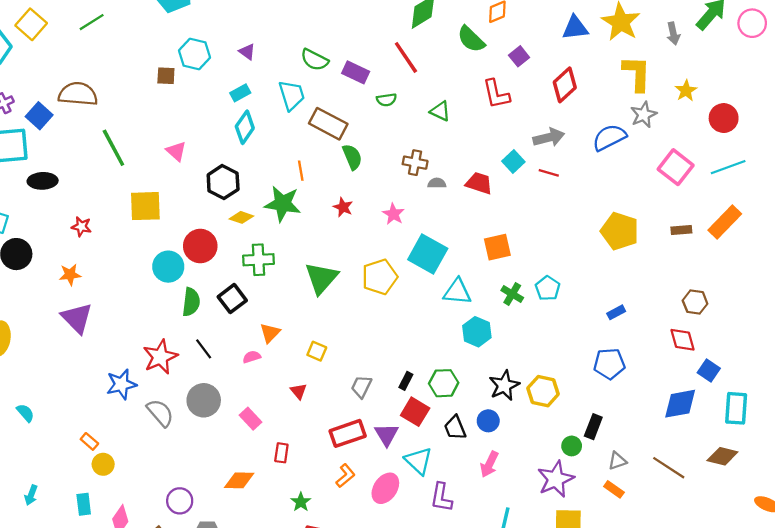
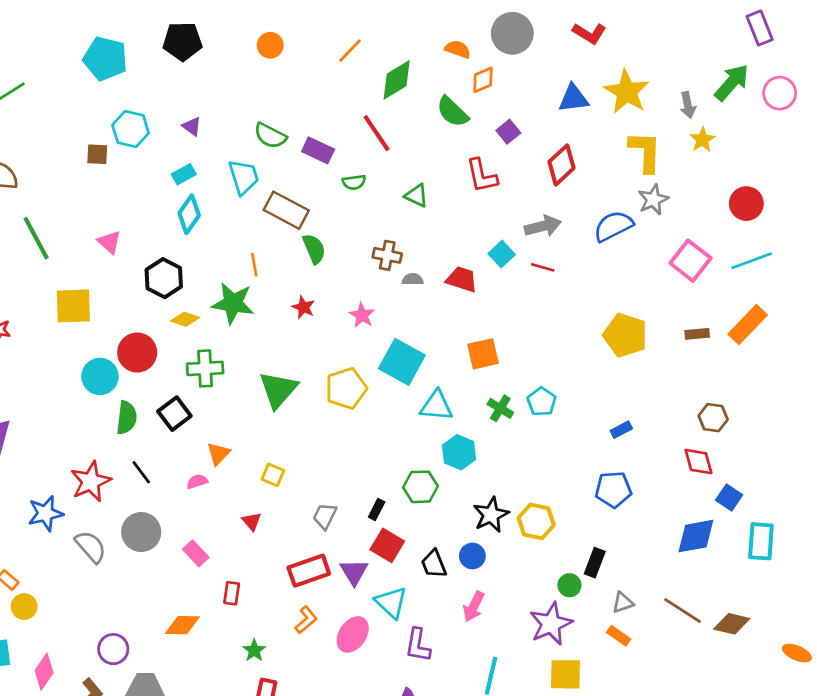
yellow star: (686, 91) -> (702, 140), moved
green hexagon: (444, 383) -> (420, 487), moved
brown diamond: (722, 456) -> (732, 624), moved

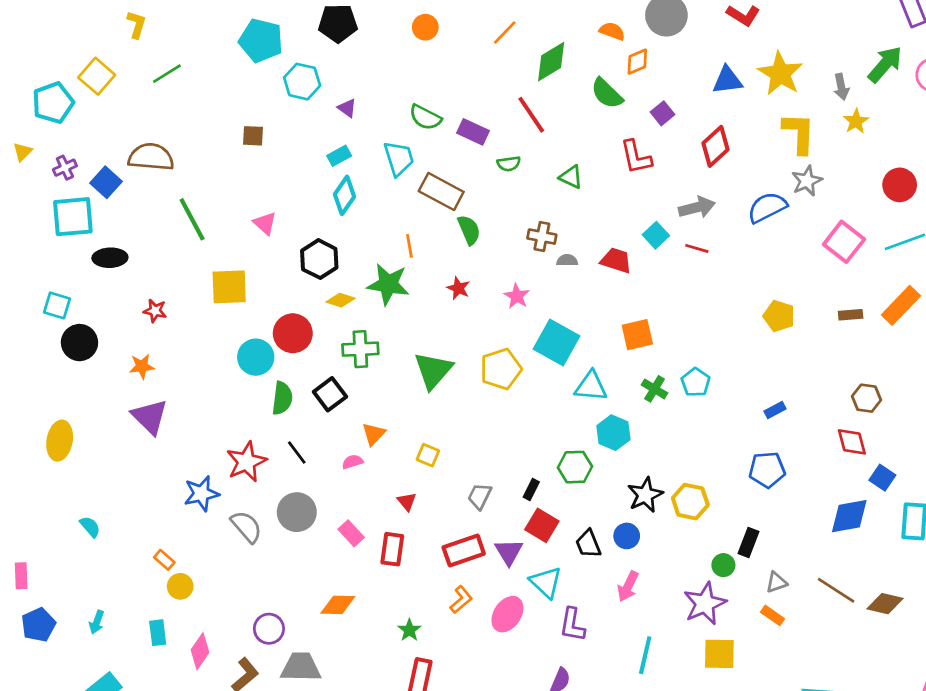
cyan hexagon: (131, 129) -> (302, 82), moved
yellow pentagon: (625, 335) -> (779, 316), size x0.7
red rectangle: (232, 593) -> (392, 549), moved, size x1.4

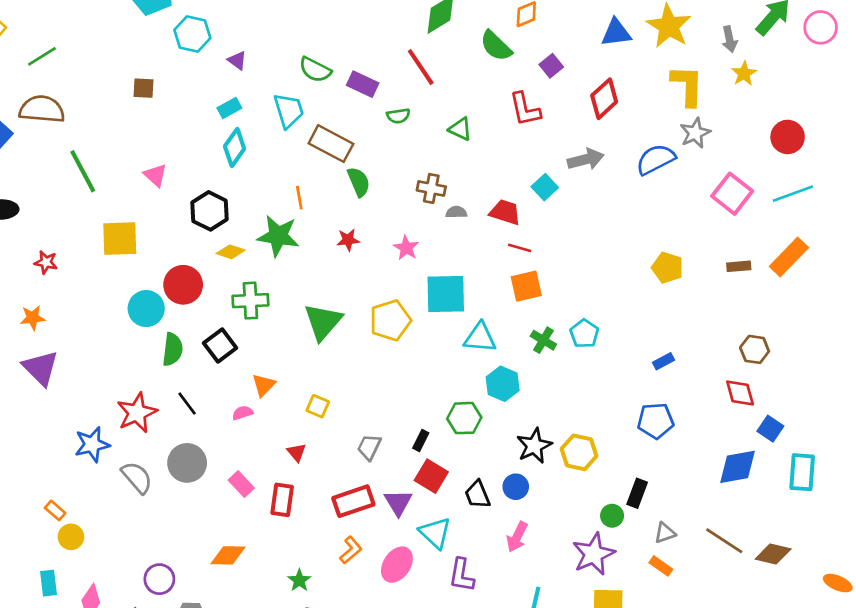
green line: (167, 74) -> (42, 56), moved
red line: (697, 248) -> (520, 248), moved
red star: (458, 288) -> (348, 240), turned -30
cyan square: (556, 343) -> (446, 294), turned -30

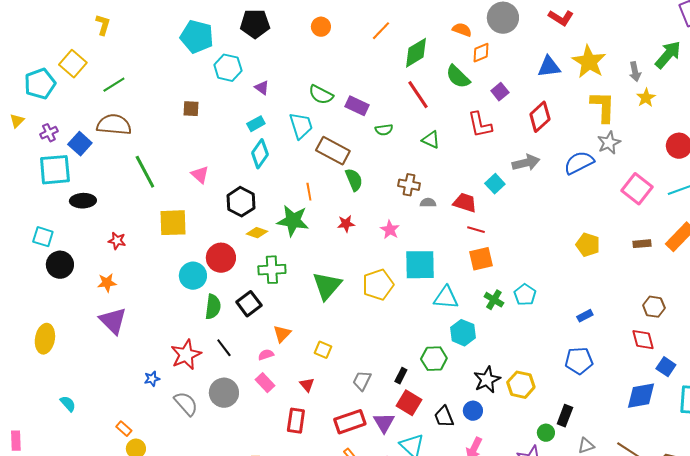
red line: (421, 67) -> (418, 95), moved
blue star: (92, 444) -> (152, 379), size x0.6
pink rectangle: (241, 484) -> (265, 383), moved

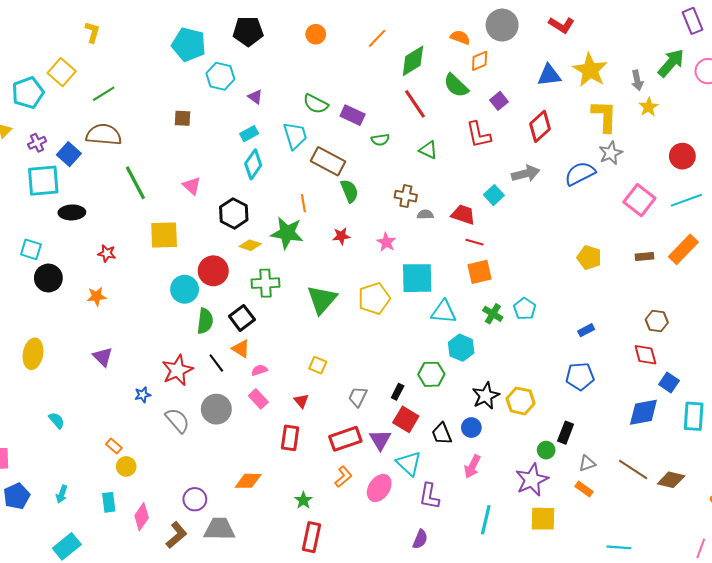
purple triangle: (113, 321) -> (103, 357), moved, size x0.7
orange triangle: (282, 334) -> (241, 349), moved, turned -42

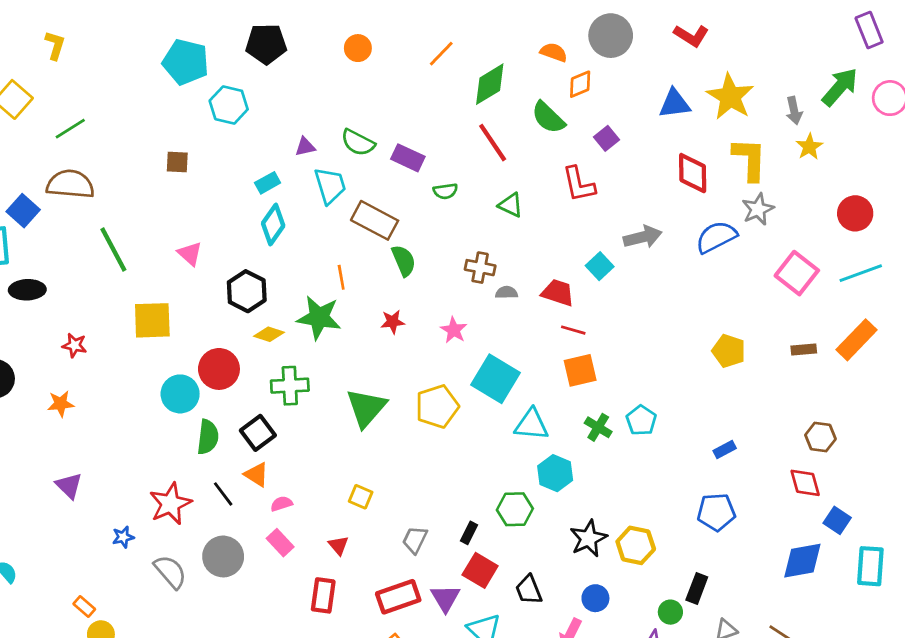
purple triangle: (255, 97) -> (305, 147), moved, turned -49
red diamond: (540, 126) -> (693, 173), moved, turned -48
cyan square: (417, 278) -> (495, 379), turned 32
blue circle: (471, 428) -> (595, 598), moved

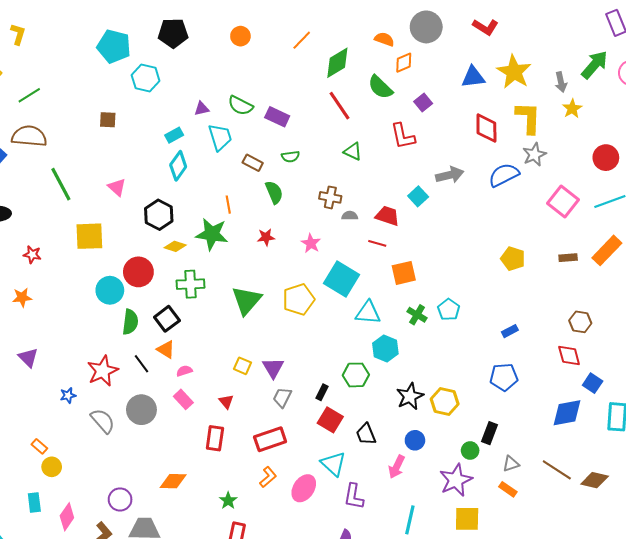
green semicircle: (445, 191) -> (290, 157), moved
brown rectangle: (375, 220) -> (253, 163), size x0.6
red line: (573, 330) -> (377, 243), moved
purple triangle: (445, 598) -> (273, 368), moved

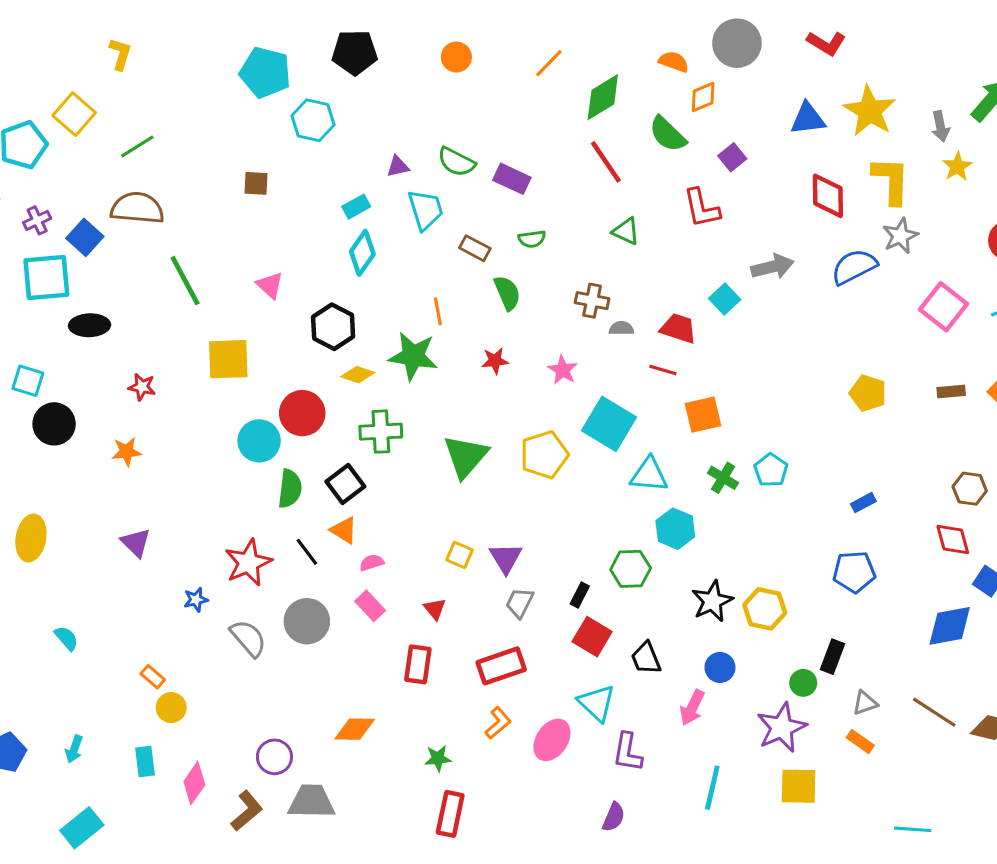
green star: (228, 501) -> (438, 758), turned 30

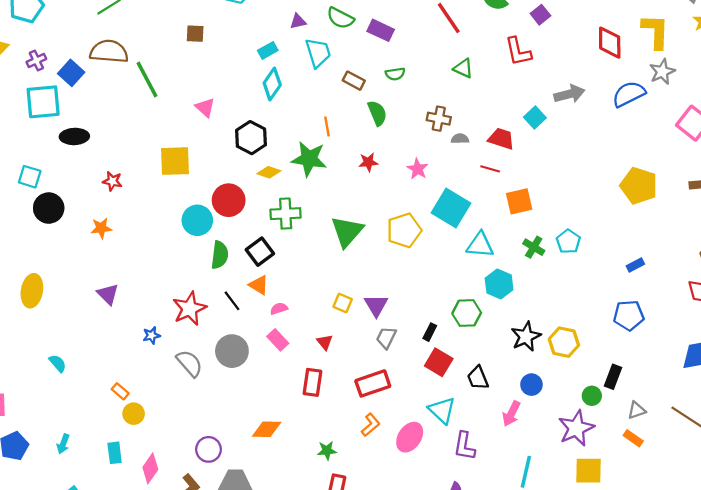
green line: (185, 281) -> (147, 79), moved
yellow pentagon: (868, 393) -> (639, 186), size x1.4

